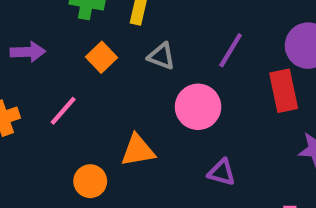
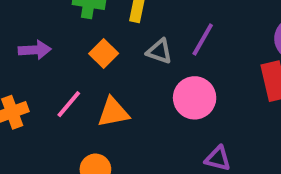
purple line: (231, 50) -> (203, 40), moved
orange triangle: (138, 150) -> (113, 112), moved

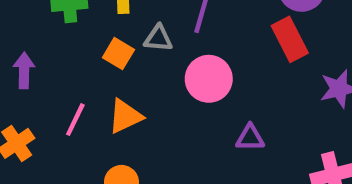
purple arrow: (35, 50) -> (24, 70), turned -72
orange square: (104, 54) -> (118, 54), moved

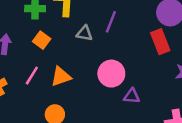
orange square: (118, 54) -> (42, 40), moved
pink circle: (209, 79) -> (111, 74), moved

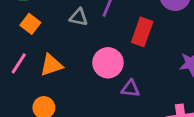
red rectangle: (160, 42) -> (142, 32), moved, turned 40

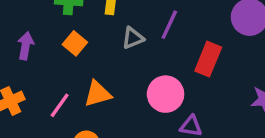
gray triangle: (79, 17) -> (133, 38), turned -36
pink line: (19, 63) -> (60, 105), moved

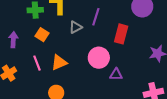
pink line: (60, 105) -> (37, 63), moved, turned -49

